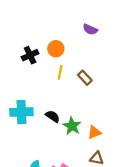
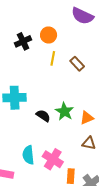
purple semicircle: (90, 29) -> (82, 16), size x1.5
black semicircle: (53, 116) -> (43, 116), moved

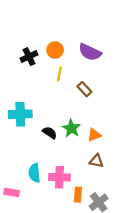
purple semicircle: (82, 16) -> (90, 52), moved
brown rectangle: (77, 64) -> (84, 89), moved
pink cross: (53, 159) -> (59, 177), turned -30

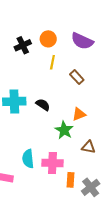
green star: (71, 128) -> (64, 130), moved
black semicircle: (50, 133) -> (43, 105), moved
orange triangle: (94, 135) -> (79, 114), moved

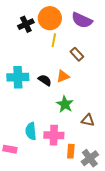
orange circle: (48, 39) -> (50, 18), size x1.5
orange triangle: (79, 114) -> (63, 76), moved

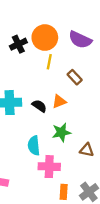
green star: (65, 104) -> (61, 132), turned 30
cyan semicircle: (31, 131) -> (34, 146), moved
orange rectangle: (71, 151) -> (64, 192), moved

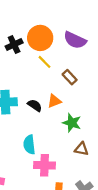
yellow line: (49, 62) -> (45, 62), turned -56
green star: (61, 132) -> (72, 123), moved, turned 30

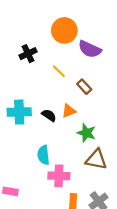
orange circle: (40, 38) -> (64, 30), moved
brown triangle: (82, 149) -> (96, 159), size x1.5

